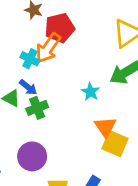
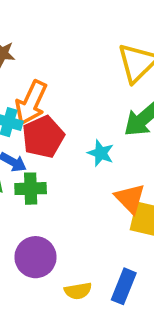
red pentagon: (60, 28) -> (43, 137), moved
green cross: (37, 108) -> (31, 189), turned 30

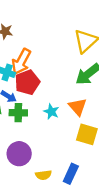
cyan star: (101, 153) -> (51, 112), moved
orange triangle: (130, 198) -> (78, 107), moved

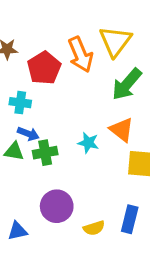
orange arrow: (21, 62) -> (80, 55), moved, turned -40
red pentagon: (27, 82) -> (44, 68), moved

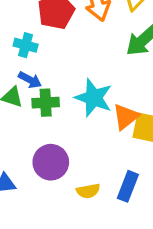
orange triangle: (122, 130) -> (126, 117), moved, turned 36
cyan star: (88, 143) -> (94, 98), size x1.6

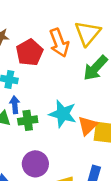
blue arrow: (30, 80) -> (15, 105), turned -119

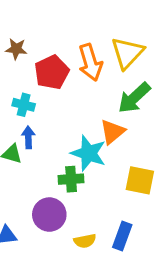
green cross: (28, 120) -> (71, 179), moved
orange triangle: (87, 126) -> (112, 132), moved

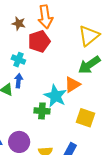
orange arrow: (90, 62) -> (45, 17), moved
purple circle: (49, 215) -> (19, 142), moved

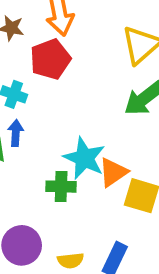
orange triangle: (72, 84) -> (113, 172), moved

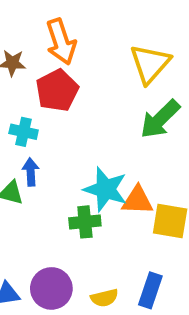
orange triangle: (113, 172) -> (137, 200), turned 44

